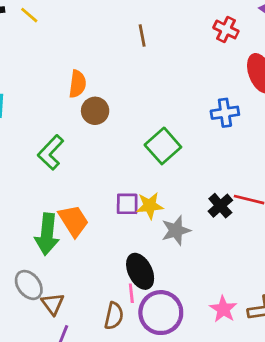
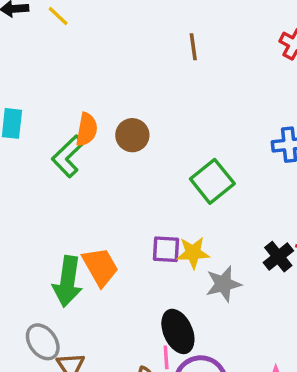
orange semicircle: (77, 84) -> (87, 129), moved
green L-shape: (51, 152) -> (68, 156), moved

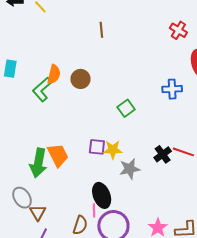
brown line: (193, 47) -> (101, 30), moved
green square: (212, 181) -> (126, 108), size x0.7

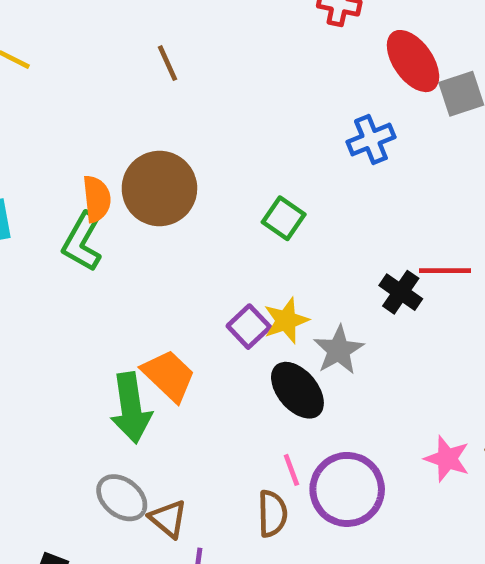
brown circle: (81, 79) -> (159, 188), size x1.6
purple square: (97, 147) -> (249, 327), turned -30
black ellipse: (102, 195) -> (297, 390), moved

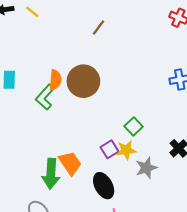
brown line: (168, 63) -> (99, 28), turned 49
green square: (284, 218) -> (134, 126), moved
black ellipse: (297, 390) -> (104, 186), moved

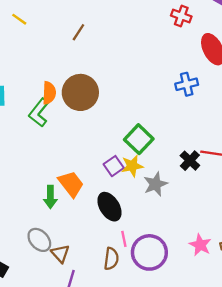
brown line: (99, 28) -> (78, 32), moved
green square: (134, 126) -> (139, 139), size x1.4
green arrow: (51, 174) -> (50, 197), size x0.7

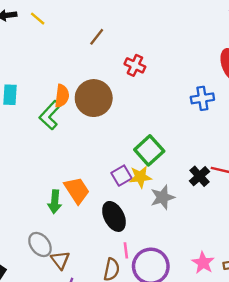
red cross: (181, 16) -> (135, 65), moved

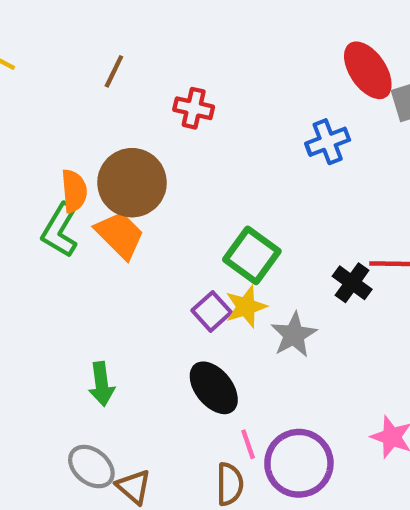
orange trapezoid: (77, 190) -> (120, 235), moved

